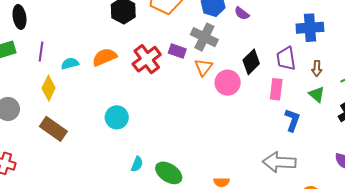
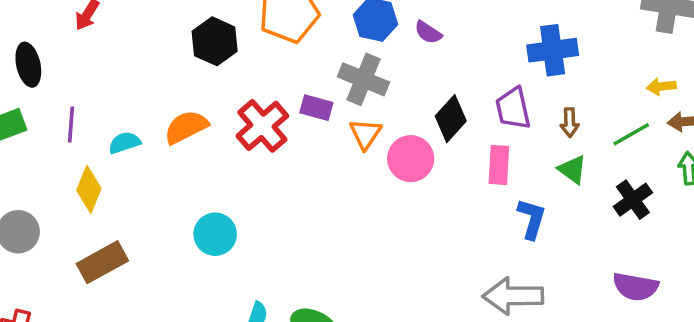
brown rectangle: (53, 129) -> (102, 262), turned -60

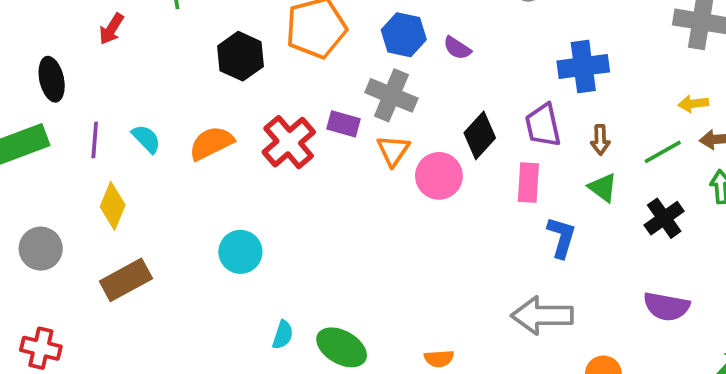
cyan semicircle: (124, 143) -> (146, 139), moved, turned 64

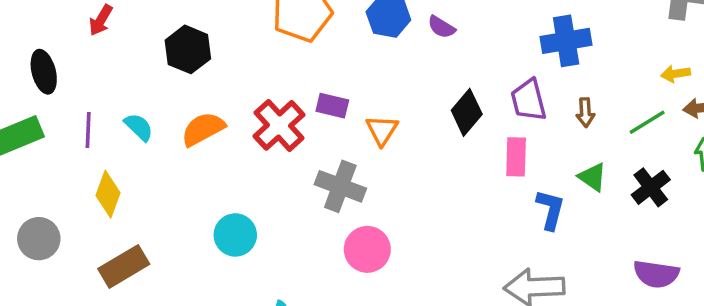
black hexagon: (240, 56) -> (188, 49), moved
gray cross: (391, 95) -> (340, 186), moved
pink circle: (439, 176) -> (367, 249), moved
green triangle: (603, 187) -> (592, 177), moved

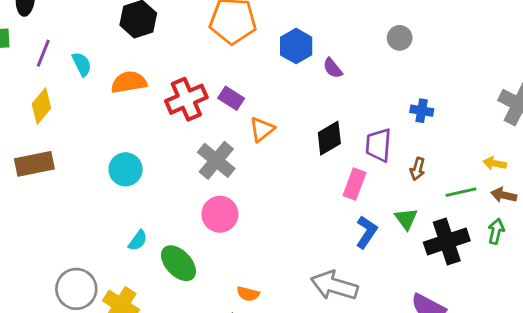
blue cross: (566, 41) -> (422, 111), size x0.6
black cross: (651, 187) -> (447, 242), size x1.4

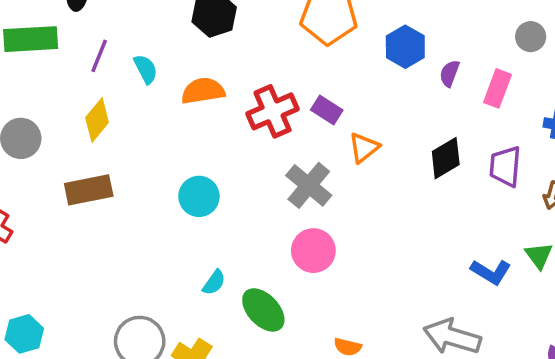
purple semicircle: (333, 68) -> (450, 73), turned 60
pink rectangle: (355, 184) -> (497, 88), moved
blue L-shape: (366, 232) -> (491, 272), turned 88

